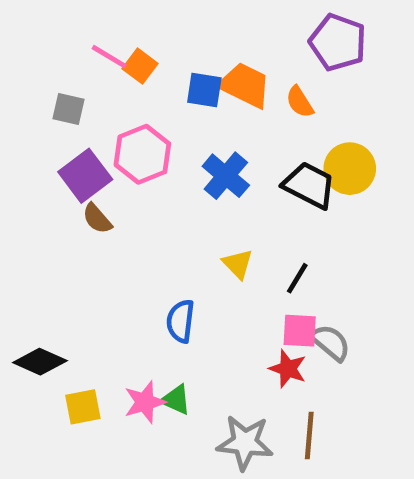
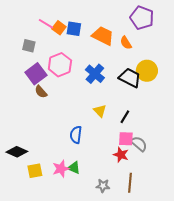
blue square: (204, 90) -> (74, 29), moved
gray star: (245, 443) -> (103, 186), size x0.6

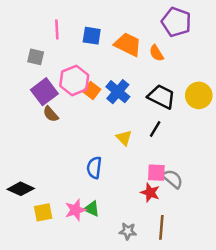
pink line: (46, 24) -> (57, 29), turned 56
orange square: (59, 28) -> (92, 90), moved
yellow circle: (147, 71) -> (199, 95), moved
black line: (125, 117) -> (155, 129), moved

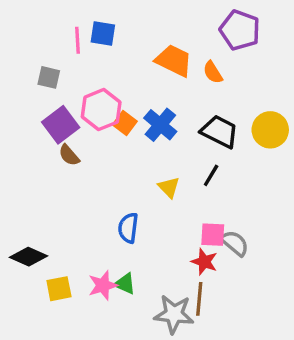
blue square: (92, 36) -> (103, 33), moved
brown line: (161, 227) -> (199, 299), moved
gray star: (128, 231) -> (174, 314), size x1.6

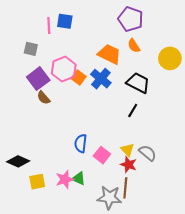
purple pentagon: (240, 30) -> (131, 19), moved
orange trapezoid: (174, 61) -> (109, 54), moved
yellow circle: (270, 130) -> (170, 58), moved
yellow triangle: (169, 187) -> (127, 150), moved
pink square: (213, 235) -> (102, 155), moved, turned 35

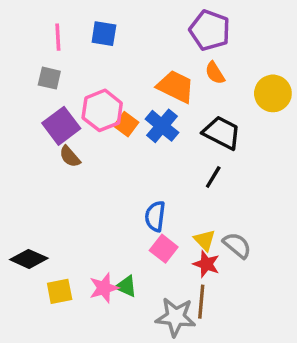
pink line: (49, 25) -> (58, 37), moved
blue semicircle: (81, 143) -> (155, 216), moved

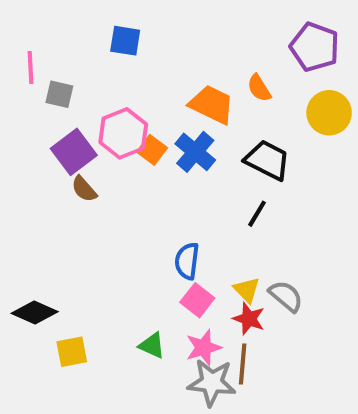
purple pentagon: (210, 30) -> (315, 47), moved
pink line: (58, 37) -> (31, 67), moved
pink star: (104, 288) -> (203, 348), moved

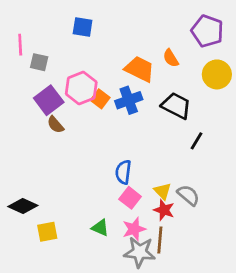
blue cross: (195, 152) -> (129, 100), turned 30
black line: (257, 214) -> (197, 141), moved

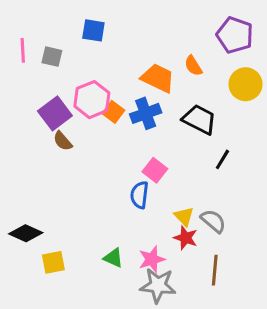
gray square: (39, 62) -> (52, 57), moved
pink square: (130, 198) -> (155, 170), moved
brown line: (160, 240) -> (215, 270), moved

